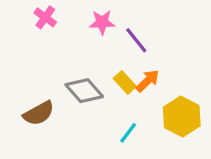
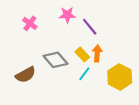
pink cross: (45, 17) -> (30, 23), moved
orange arrow: (148, 81) -> (97, 53), turned -42
cyan line: (128, 133) -> (84, 74), moved

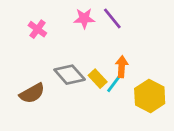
purple line: (90, 27) -> (112, 18), moved
yellow rectangle: (82, 54) -> (98, 79), moved
cyan line: (84, 74) -> (114, 84), moved

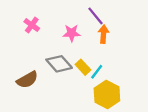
pink star: (84, 18) -> (72, 33), moved
orange arrow: (122, 67) -> (104, 34), moved
yellow hexagon: (150, 96) -> (107, 95), moved

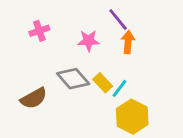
pink cross: (32, 25) -> (39, 31), turned 35

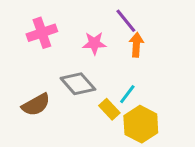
pink cross: (39, 31) -> (42, 33), size x1.4
yellow rectangle: (103, 83) -> (109, 109), moved

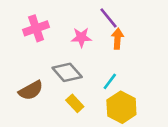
yellow rectangle: (109, 109) -> (75, 103), moved

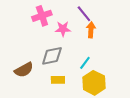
pink cross: (36, 28) -> (42, 16), moved
gray diamond: (67, 72) -> (52, 56), turned -60
yellow rectangle: (75, 103) -> (58, 80), turned -48

